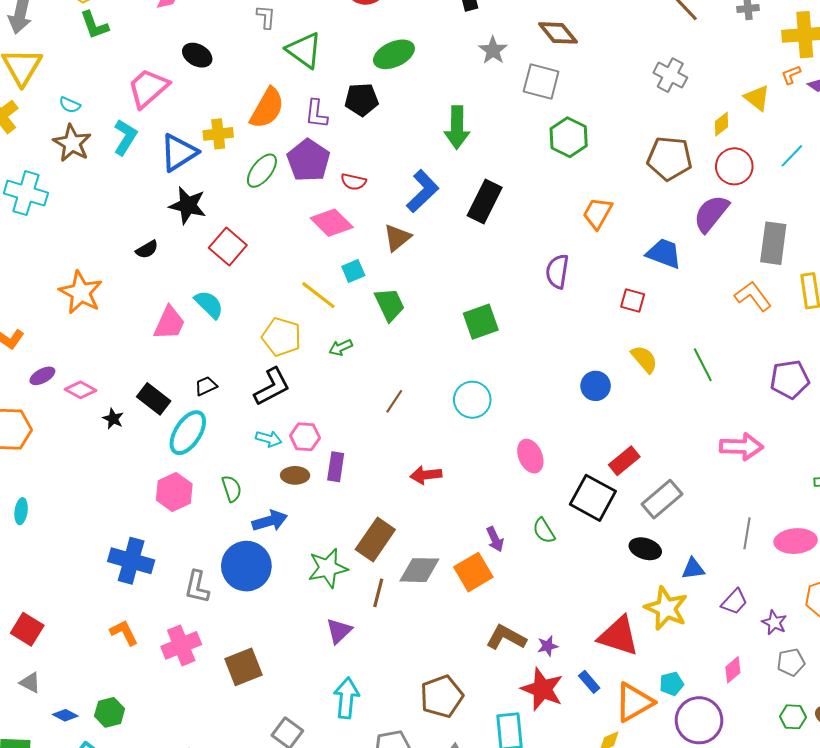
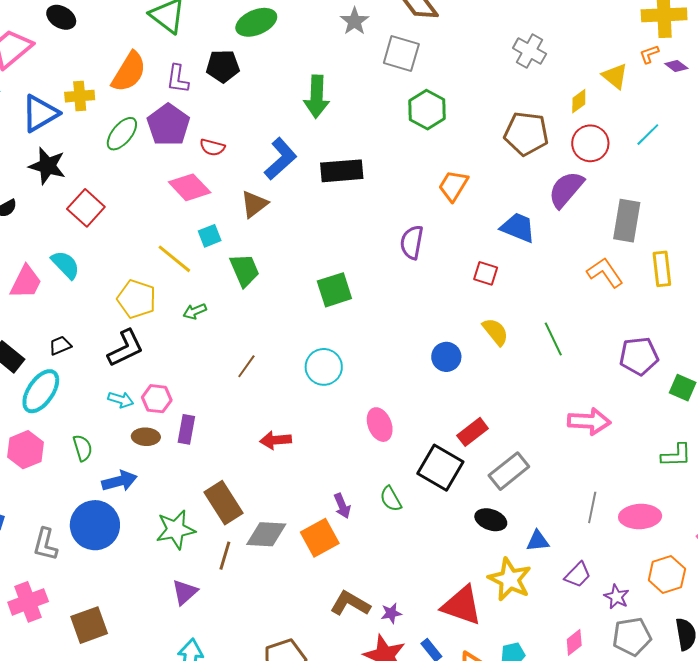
black rectangle: (485, 201) -> (342, 171), turned 57
brown rectangle: (375, 539) -> (224, 503), turned -69
gray pentagon: (791, 662) -> (632, 637), size x1.4

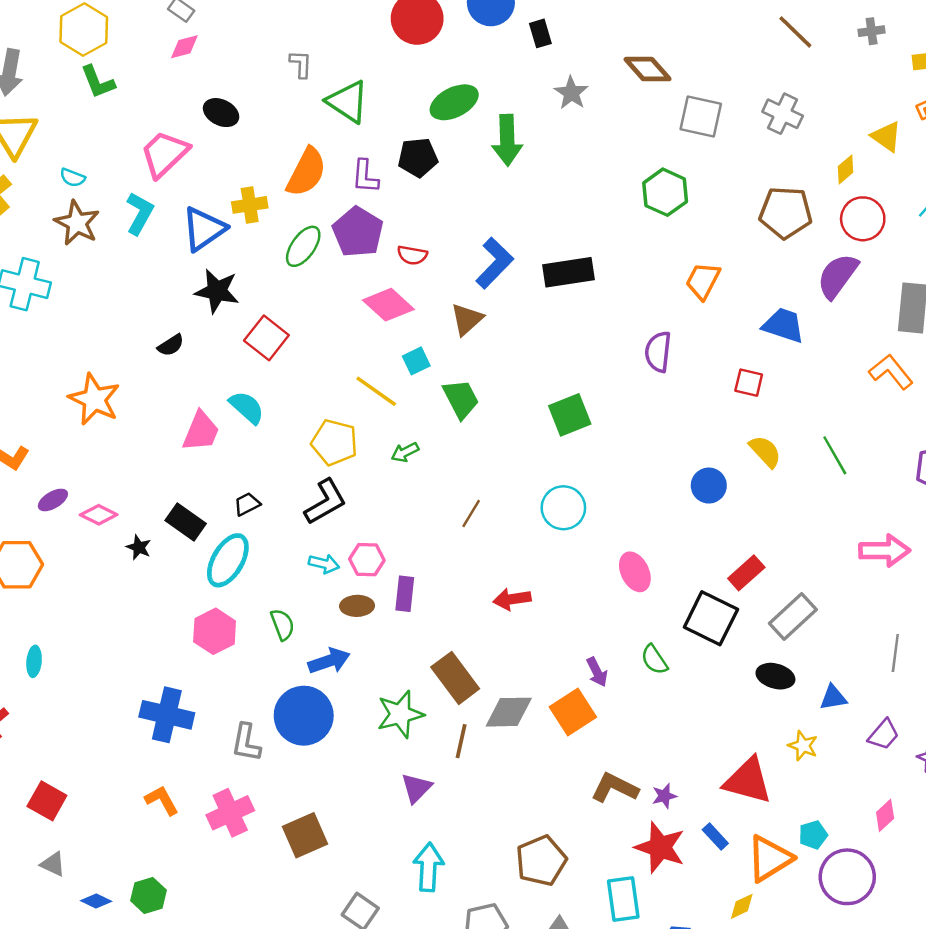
gray square: (401, 54) -> (701, 117), moved
green arrow: (317, 97) -> (507, 140), moved
yellow star: (510, 579) -> (803, 746), size x0.6

